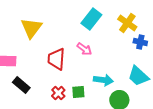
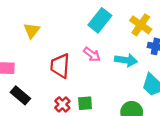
yellow triangle: (31, 28) -> (32, 31), size x0.7
cyan arrow: (103, 80) -> (126, 60), moved

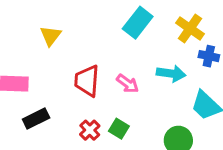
pink arrow: (92, 54) -> (128, 84), moved
black rectangle: (20, 95) -> (36, 119), turned -66
green square: (85, 103) -> (119, 129), turned 35

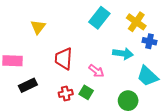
pink arrow: (128, 84) -> (96, 71), moved
red cross: (90, 130) -> (66, 93), turned 32

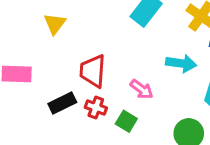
black rectangle: (28, 85) -> (62, 103), moved
red cross: (66, 93) -> (96, 108), moved, turned 32

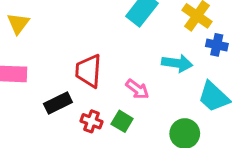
yellow triangle: (55, 24) -> (18, 24), moved
red cross: (96, 108) -> (92, 121), moved

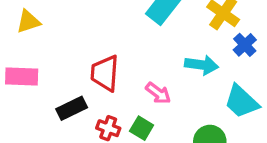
yellow triangle: (18, 24) -> (28, 22), turned 35
blue cross: (217, 45) -> (245, 45), turned 35

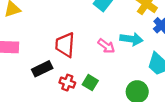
pink arrow: (158, 93) -> (106, 46), moved

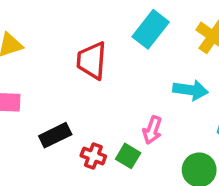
red trapezoid: (65, 45) -> (92, 61), moved
pink arrow: (106, 46) -> (152, 130), moved, turned 72

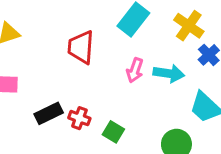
pink arrow: (152, 130) -> (135, 70), moved
red cross: (93, 156) -> (79, 118), moved

